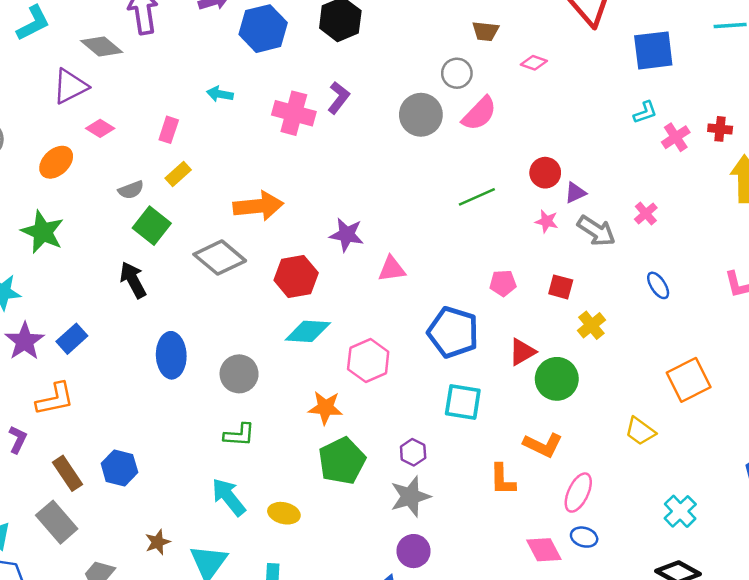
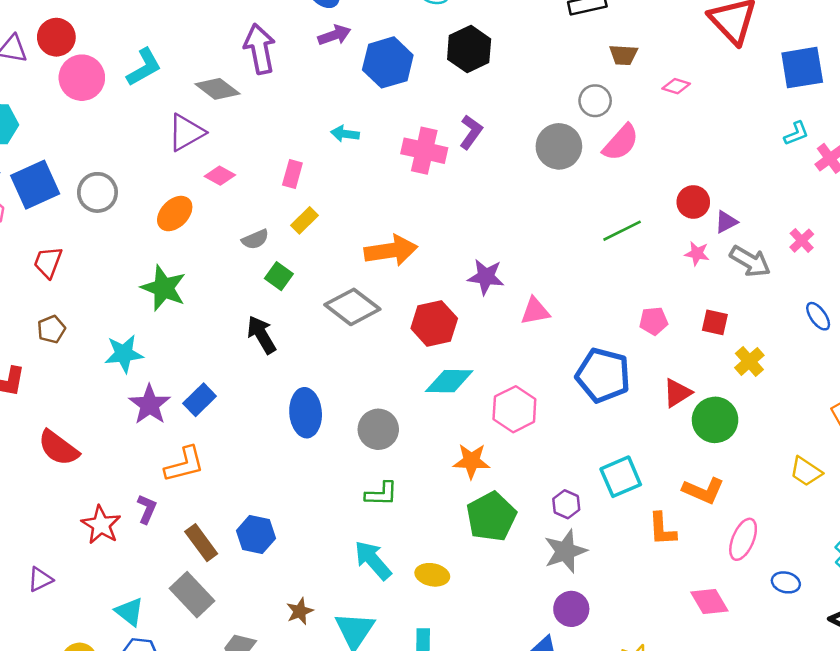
green square: (152, 226) -> (279, 276), size x0.7
cyan square: (463, 402) -> (621, 477), moved, turned -30
blue ellipse: (584, 537) -> (786, 582), moved

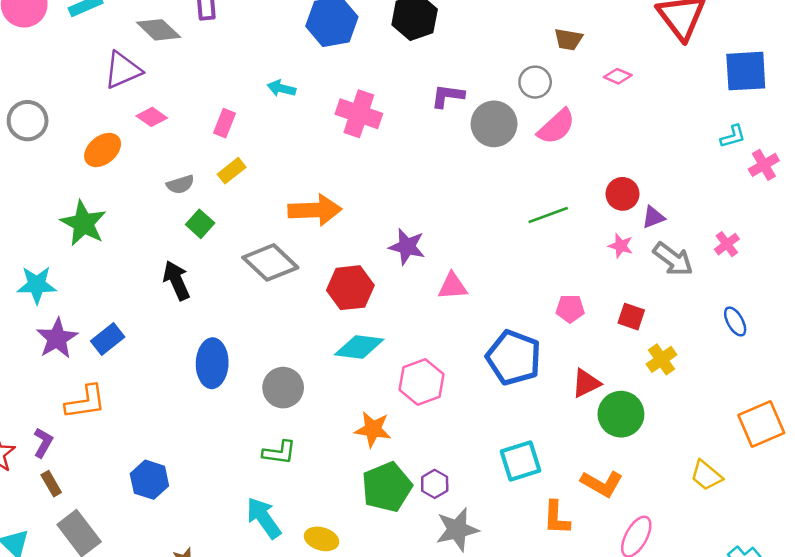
purple L-shape: (471, 132) -> (448, 96), moved, turned -124
purple hexagon: (566, 504) -> (435, 484), moved
brown rectangle: (201, 543) -> (51, 484), moved, size x0.7

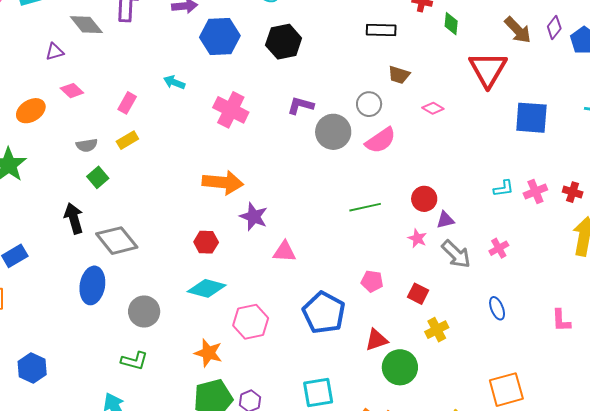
purple triangle: (123, 70) -> (55, 52), size x0.6
cyan L-shape: (733, 136) -> (504, 188), moved
orange arrow: (315, 210) -> (223, 182), moved
gray diamond: (270, 262) -> (117, 241), moved
red hexagon: (350, 288) -> (206, 242), size x0.7

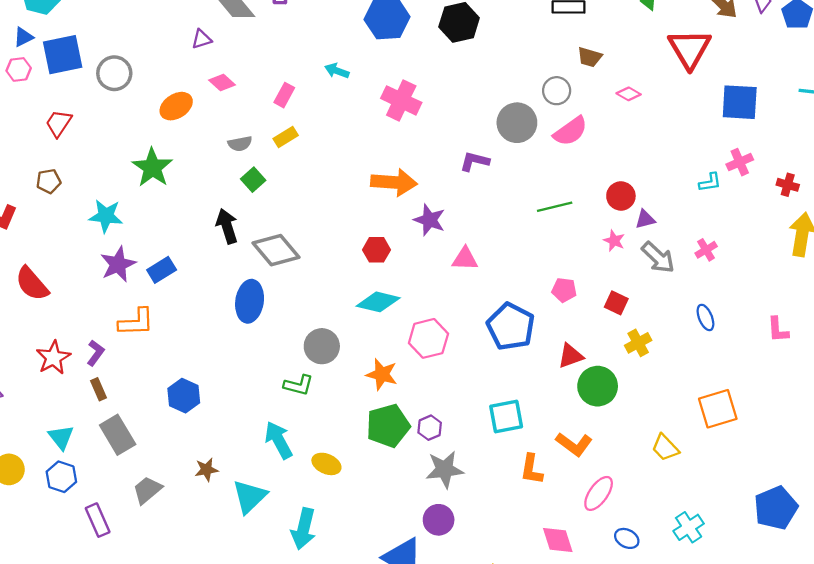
purple L-shape: (301, 106) -> (475, 161), moved
pink cross: (535, 191) -> (740, 162), moved
gray circle: (144, 311) -> (322, 346), moved

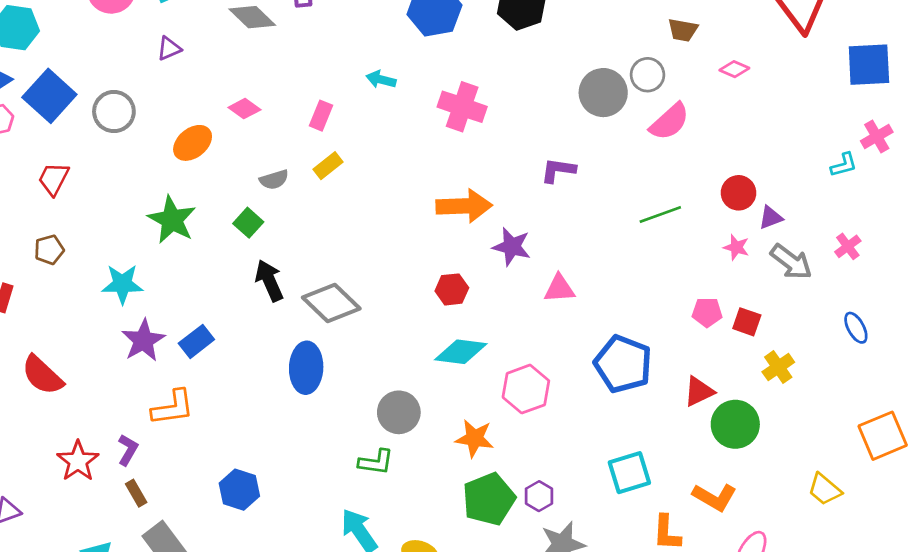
purple triangle: (202, 39) -> (169, 48), moved
blue square: (63, 55) -> (49, 96), turned -30
gray circle: (517, 123) -> (603, 93), moved
green square: (253, 180) -> (248, 223), moved
pink pentagon: (564, 290) -> (707, 312), moved

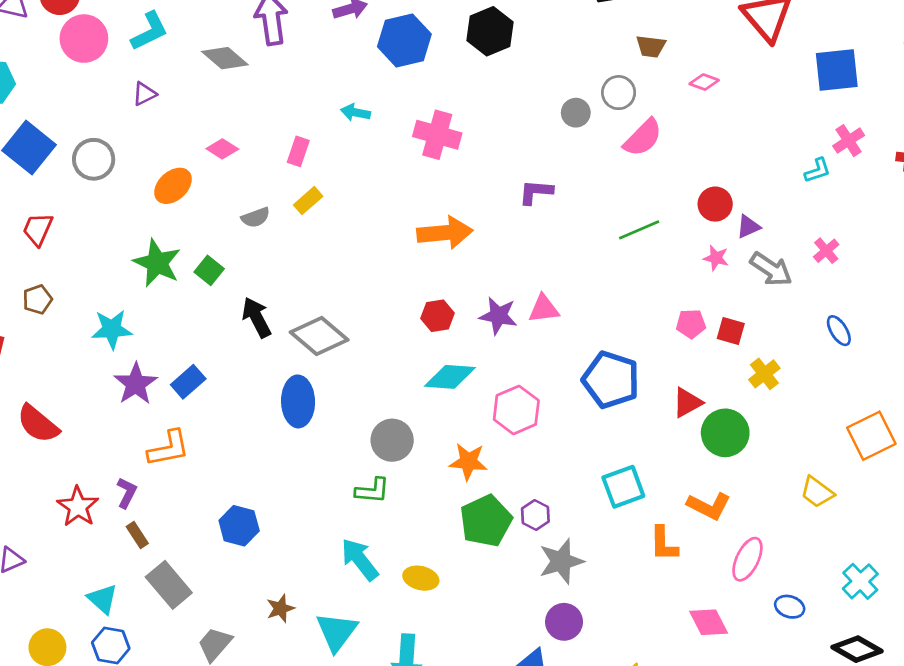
gray circle: (603, 93) -> (576, 113), size x0.6
green square: (248, 223) -> (209, 270), moved
purple star: (512, 247) -> (498, 316), moved

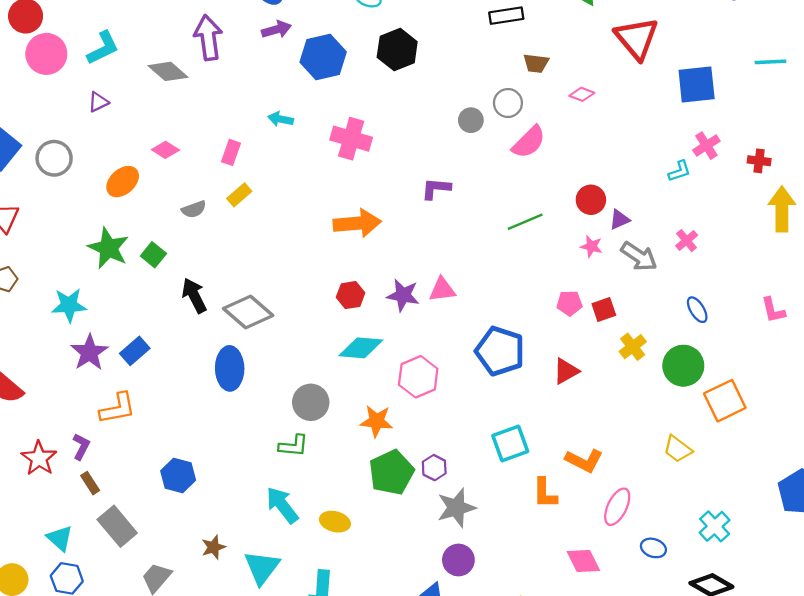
red square: (731, 331) -> (604, 309), turned -35
green circle: (725, 433) -> (683, 366), moved

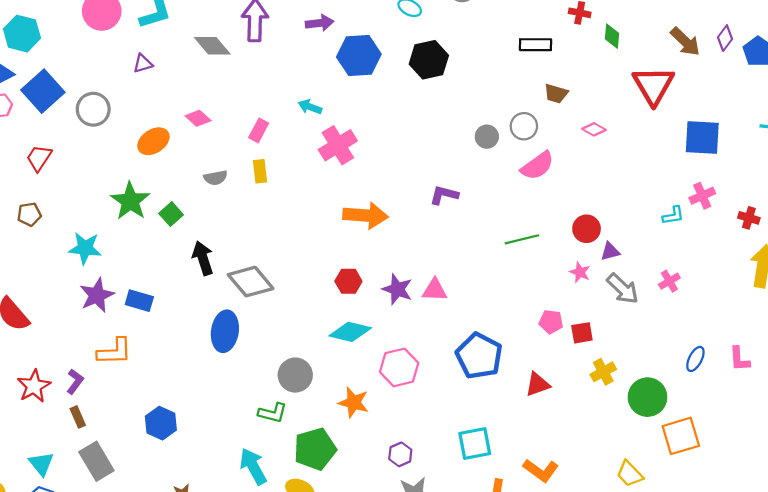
pink cross: (351, 139) -> (338, 145), moved, turned 33
yellow rectangle: (239, 195) -> (260, 171), turned -65
blue ellipse: (697, 310) -> (695, 359), moved, turned 50
blue rectangle: (135, 351) -> (139, 301), turned 48
green pentagon: (391, 472) -> (315, 449), moved

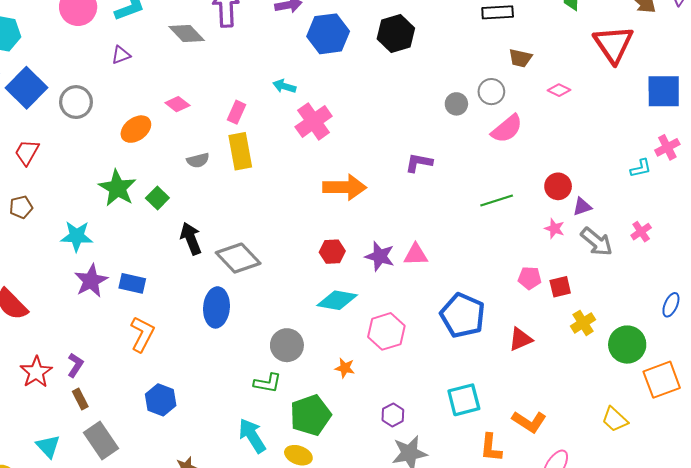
yellow rectangle: (260, 171) -> (240, 151), size x1.6
orange L-shape: (115, 352) -> (142, 334), moved, turned -57
orange star: (354, 402) -> (345, 368), size x0.7

